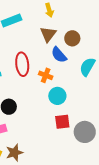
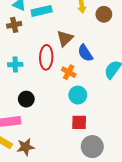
brown triangle: (48, 34) -> (65, 38), moved
brown circle: (72, 38) -> (104, 14), moved
gray circle: (85, 132) -> (92, 147), moved

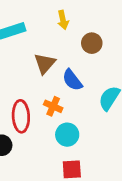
brown circle: (104, 14) -> (92, 43), moved
red ellipse: (46, 57) -> (21, 116), moved

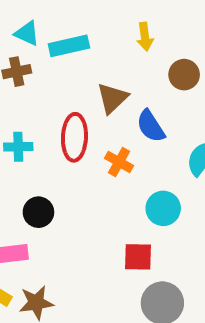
red ellipse: (21, 116) -> (74, 137), moved
cyan circle: (67, 135) -> (163, 208), moved

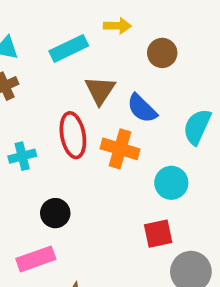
yellow arrow: (145, 37) -> (117, 26), turned -68
cyan rectangle: (69, 46) -> (69, 48), moved
orange cross: (119, 162) -> (120, 149), size x1.4

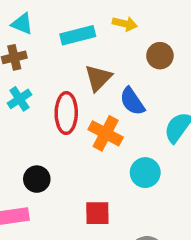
cyan cross: (22, 156) -> (19, 99), moved, turned -30
red square: (158, 234) -> (97, 213), moved

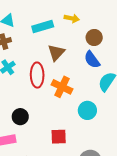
blue semicircle: (132, 101) -> (92, 60), moved

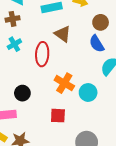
brown triangle: (56, 53) -> (63, 34), turned -42
orange cross: (62, 87) -> (64, 83), moved

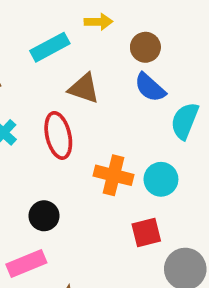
red square: (58, 116) -> (146, 232), moved

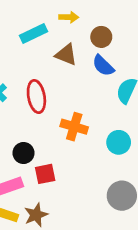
brown triangle: (84, 88) -> (66, 55), moved
cyan circle: (161, 179) -> (119, 142), moved
red square: (146, 232) -> (45, 174), moved

